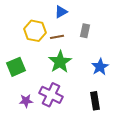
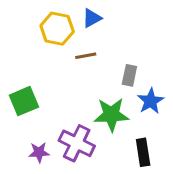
yellow hexagon: (35, 31) -> (57, 29), moved
gray rectangle: (85, 31) -> (129, 75), moved
green star: (60, 62) -> (111, 115), moved, turned 30

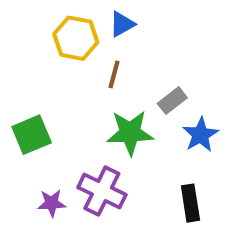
brown line: (86, 56) -> (114, 74), turned -65
gray rectangle: (129, 75) -> (172, 101), turned 40
green star: (111, 115) -> (130, 133), moved

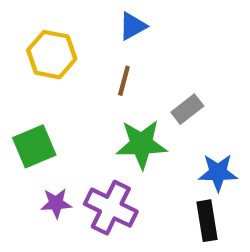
yellow hexagon: (76, 38) -> (52, 55), moved
blue star: (200, 135) -> (218, 173), moved, turned 30
purple star: (52, 203) -> (56, 203), moved

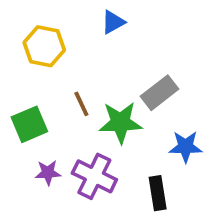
brown line: (124, 81) -> (81, 104), moved, turned -40
gray rectangle: (187, 109) -> (159, 93), size x1.4
black rectangle: (207, 221) -> (158, 193), moved

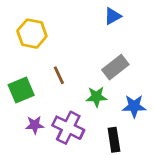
blue triangle: (113, 22) -> (113, 16), moved
green star: (120, 122) -> (96, 97), moved, size x0.7

